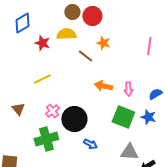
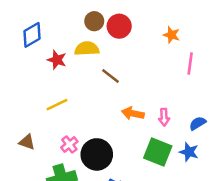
orange star: (103, 43) -> (171, 35), moved
brown triangle: (18, 109) -> (27, 142), turned -32

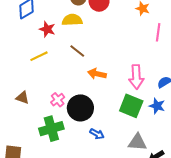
brown line: (110, 76) -> (77, 51), moved
yellow line: (57, 105) -> (39, 56), moved
orange arrow: (133, 113) -> (97, 74), moved
pink arrow: (164, 117) -> (136, 77), size x1.6

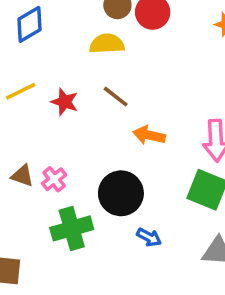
red star: (47, 29) -> (65, 102), moved
yellow line: (39, 56) -> (21, 91), moved
pink cross: (58, 100) -> (54, 179), moved

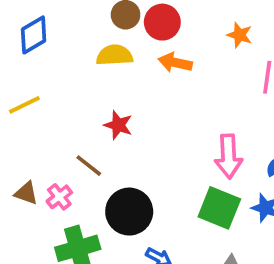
brown line: (116, 97) -> (89, 166), moved
red star: (65, 102) -> (118, 125), moved
orange arrow: (149, 135) -> (175, 63), moved

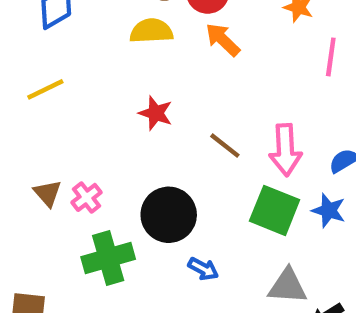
orange arrow: (175, 63) -> (223, 40), turned 32
brown line: (89, 166) -> (225, 146), moved
brown triangle: (26, 193) -> (48, 193), turned 30

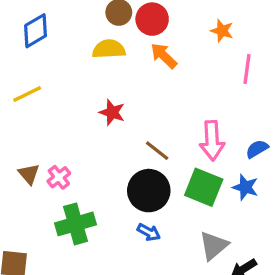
brown line: (225, 146) -> (157, 151), moved
black circle: (169, 215) -> (149, 191), moved
gray triangle: (288, 286) -> (214, 246), turned -44

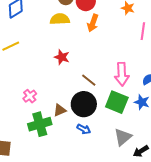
orange arrow: (164, 56) -> (93, 23), turned -114
brown triangle: (29, 174) -> (60, 110), moved, turned 48

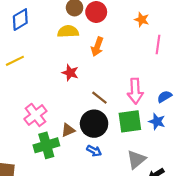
orange arrow: (93, 23) -> (97, 47), moved
pink cross: (30, 96) -> (35, 115), size x1.5
green square: (117, 102) -> (130, 121), turned -30

